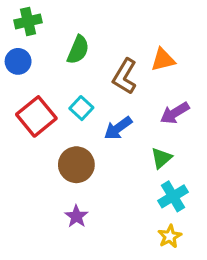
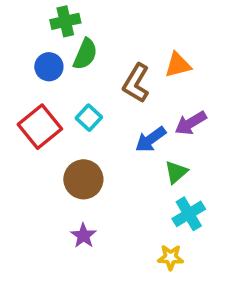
green cross: (28, 21) -> (65, 21), moved
blue circle: (18, 61) -> (49, 67), moved
blue arrow: (118, 128) -> (151, 139), moved
yellow star: (170, 236) -> (171, 257), moved, turned 30

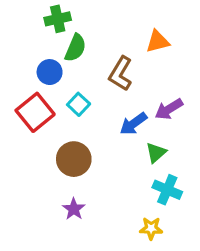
orange triangle: (178, 65) -> (158, 41), moved
blue circle: (49, 67) -> (50, 72), moved
cyan cross: (189, 214) -> (167, 190), turned -36

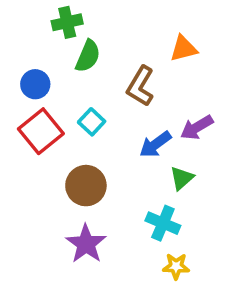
blue circle: (50, 72) -> (35, 84), moved
cyan cross: (167, 190) -> (163, 223), moved
purple star: (74, 209) -> (86, 244), size x1.5

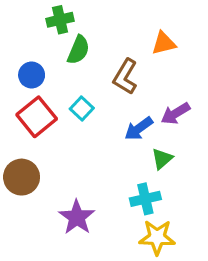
brown circle: (86, 186) -> (22, 177), moved
cyan cross: (163, 223) -> (145, 199), turned -36
yellow star: (176, 266) -> (157, 237), size x1.5

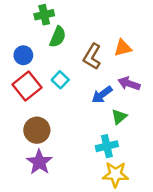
orange triangle: (164, 43) -> (123, 48), moved
purple arrow: (175, 113) -> (129, 84), turned 50
brown circle: (22, 177) -> (37, 130), moved
purple star: (77, 217) -> (39, 162), moved

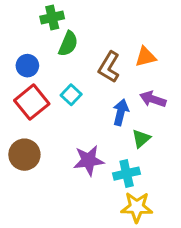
blue arrow: (102, 95) -> (121, 112), turned 140
brown circle: (37, 130) -> (24, 155), moved
purple star: (39, 162) -> (89, 160), moved, turned 30

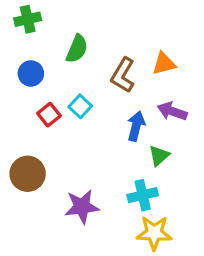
green cross: (52, 17) -> (28, 19), moved
red square: (32, 102) -> (49, 115), moved, size x0.6
purple star: (89, 160) -> (82, 207), moved

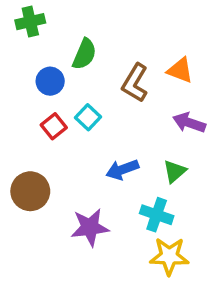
orange triangle: (164, 64) -> (180, 70), turned 35
blue circle: (31, 73) -> (50, 81), moved
blue arrow: (136, 126) -> (122, 170), moved, turned -124
cyan cross: (143, 195) -> (157, 215), turned 32

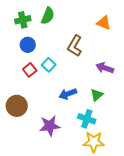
green cross: (30, 22) -> (23, 20), moved
green semicircle: (84, 54) -> (48, 16), moved
orange triangle: (180, 70) -> (104, 23), moved

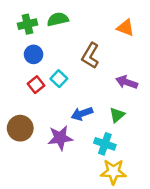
green semicircle: (48, 16) -> (58, 19), turned -126
purple star: (50, 126) -> (60, 138), moved

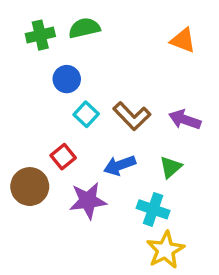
blue circle: (34, 54) -> (67, 79), moved
brown L-shape: (90, 56) -> (132, 116), moved, turned -75
red square: (36, 85) -> (63, 157), moved
yellow star: (113, 172) -> (165, 250), turned -30

